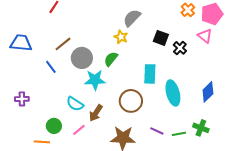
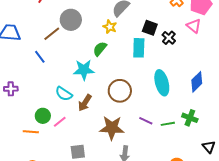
gray circle: (82, 58) -> (71, 20), moved
cyan rectangle: (150, 74) -> (139, 48), moved
pink line: (79, 130) -> (60, 122), moved

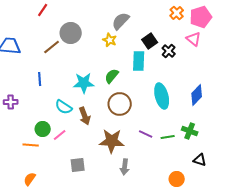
black square: (150, 28) -> (150, 41), turned 35
green semicircle: (100, 49) -> (112, 76), moved
blue line: (40, 57) -> (40, 79), moved, turned 32
brown arrow: (85, 103) -> (85, 116), turned -54
black triangle: (209, 147) -> (200, 160), moved, turned -32

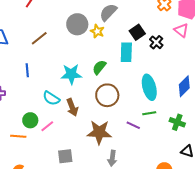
gray circle: (71, 33) -> (77, 24), moved
green line: (168, 137) -> (149, 113), moved

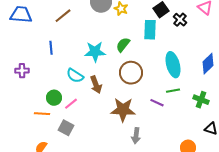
gray square: (65, 156) -> (66, 128), moved, turned 35

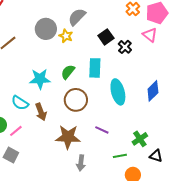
cyan rectangle: (150, 30) -> (95, 68), moved
green line: (173, 91) -> (120, 156), moved
green cross: (201, 100) -> (140, 139), moved, turned 35

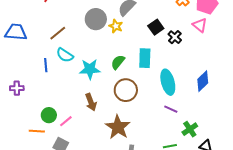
cyan semicircle: (20, 103) -> (65, 55), moved
purple line: (102, 130) -> (171, 109), moved
brown star: (68, 137) -> (118, 127), turned 30

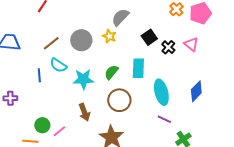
gray circle: (96, 19) -> (81, 40), moved
pink triangle: (200, 25) -> (191, 44), moved

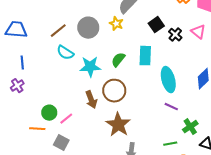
blue line: (39, 75) -> (22, 63), moved
purple cross: (10, 98) -> (17, 86), turned -32
brown circle: (119, 100) -> (114, 91), moved

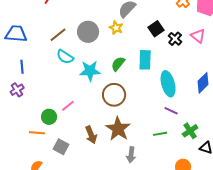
brown arrow: (91, 100) -> (91, 135), moved
pink line: (66, 119) -> (68, 106), moved
green line: (170, 144) -> (160, 134), moved

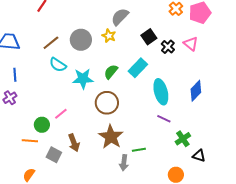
cyan rectangle: (145, 60) -> (138, 68), turned 42
green line: (160, 134) -> (139, 150), moved
brown arrow: (91, 135) -> (74, 143), moved

